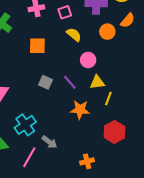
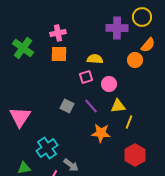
pink square: (65, 12) -> (86, 77), moved
orange circle: (107, 32) -> (135, 60), moved
yellow semicircle: (74, 35) -> (95, 59), turned -35
orange square: (37, 46) -> (59, 54), moved

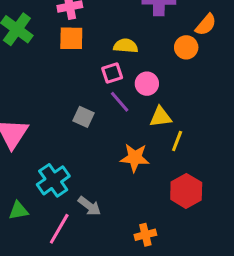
purple line: (91, 106) -> (120, 102), moved

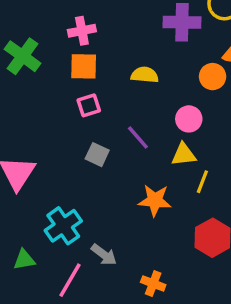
pink square: (112, 73) -> (89, 105), moved
pink circle: (147, 84) -> (189, 119), moved
orange cross: (145, 235) -> (153, 283), moved, turned 35

